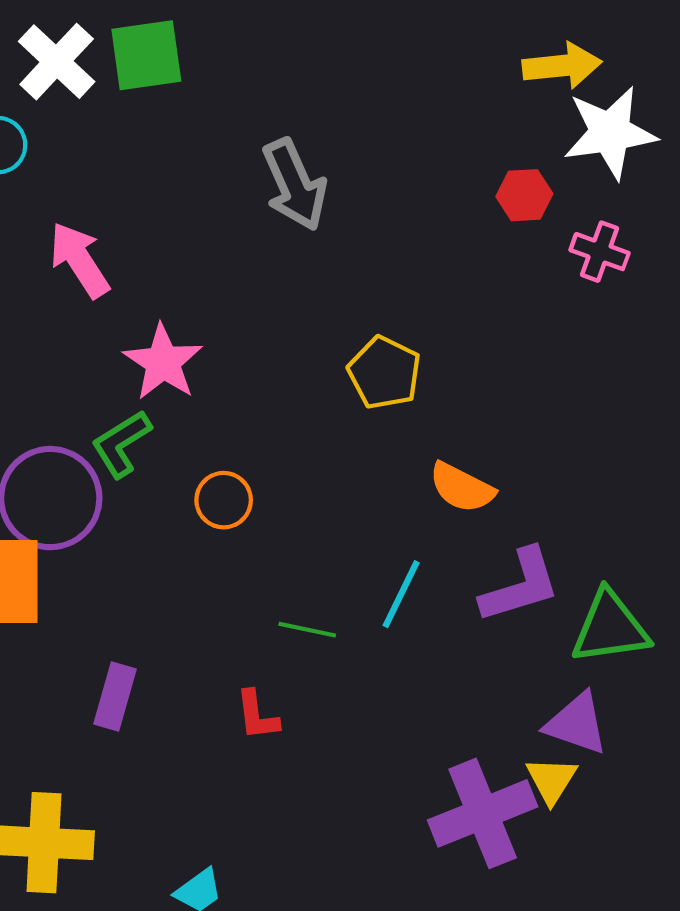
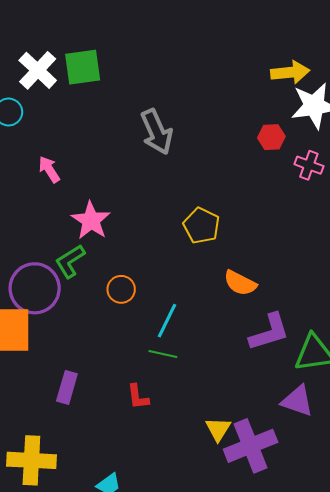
pink arrow: (80, 260) -> (49, 169), size x0.7
cyan line: (401, 594) -> (167, 321), moved
yellow triangle: (552, 780) -> (218, 429), moved

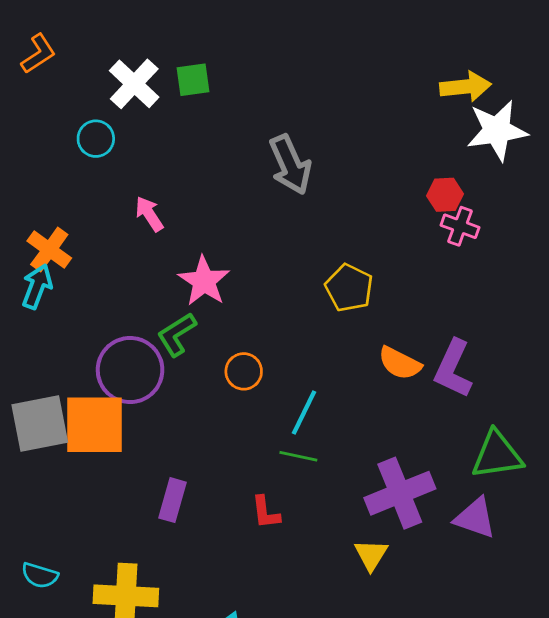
green square: (83, 67) -> (193, 80), size x0.7
red hexagon: (271, 137) -> (445, 195), moved
pink cross: (309, 165) -> (460, 226), moved
purple L-shape: (269, 332) -> (453, 369), moved, turned 132
purple cross: (251, 446) -> (400, 493), moved

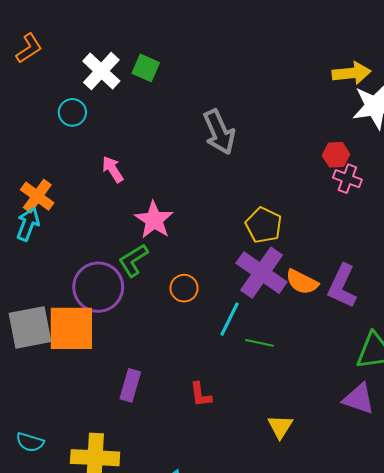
green square: (193, 80) -> (146, 68), turned 32
green line: (298, 456) -> (259, 343), moved
purple cross: (400, 493) -> (262, 273), moved, turned -33

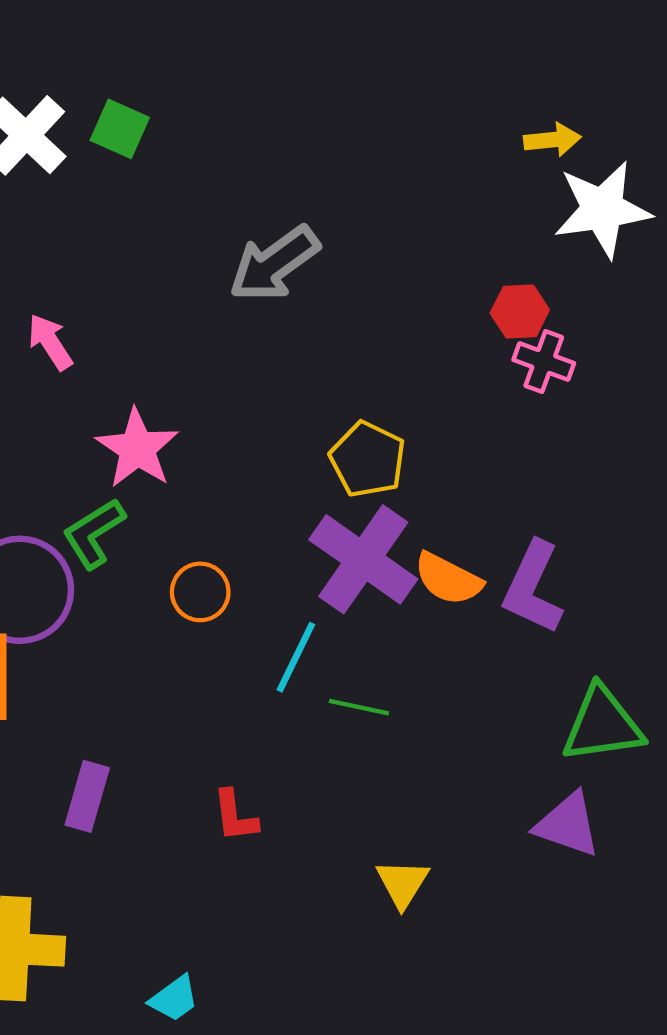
yellow arrow: (351, 73) -> (552, 140), size x0.7
gray arrow: (219, 132) -> (274, 264), turned 78

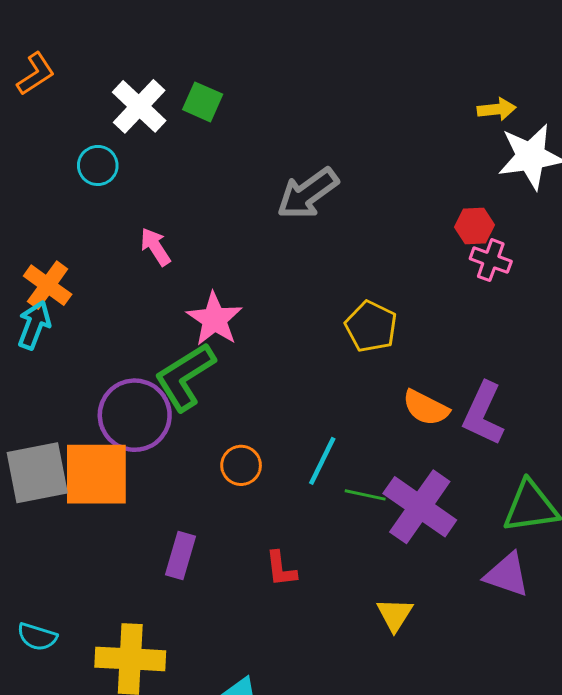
green L-shape: (94, 533) -> (185, 377), size x1.4
purple cross: (363, 559) -> (420, 507), moved
orange circle: (200, 592) -> (241, 465), moved

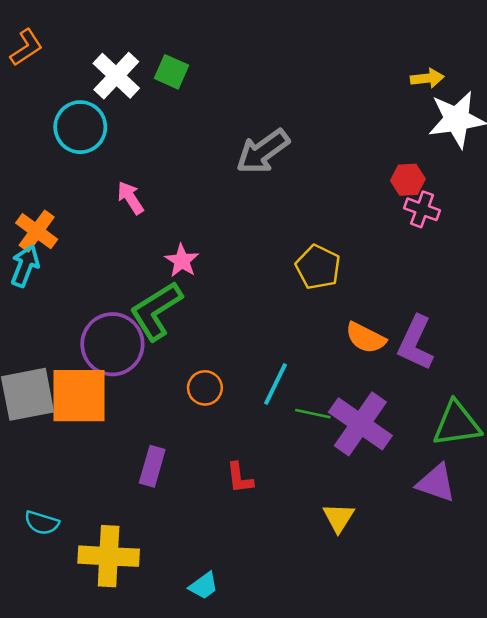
cyan circle: (98, 165) -> (80, 127), size x1.5
pink star: (214, 319) -> (182, 261), size x0.7
cyan semicircle: (37, 637) -> (42, 523), moved

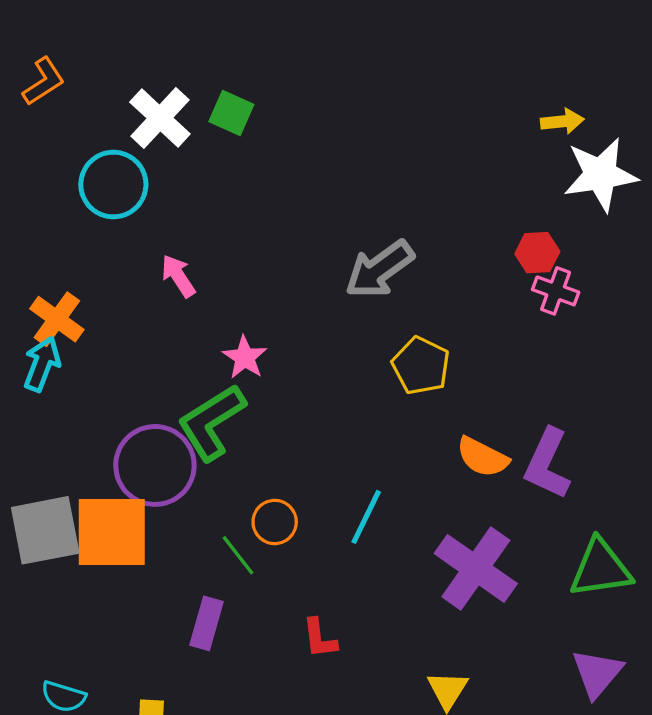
gray arrow: (263, 151) -> (379, 269), moved
green line: (313, 414) -> (238, 555), moved, turned 40
purple triangle: (436, 483) -> (597, 673), moved, turned 51

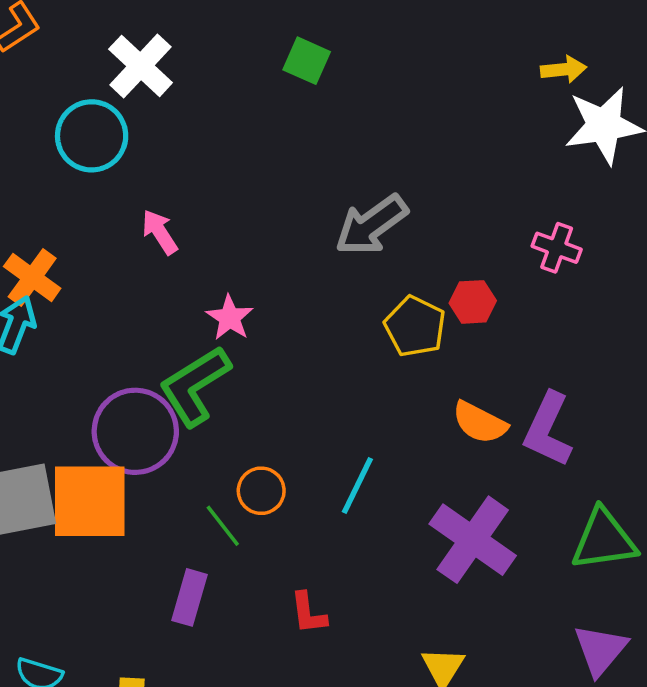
green square: (231, 113) -> (307, 61), moved
red hexagon: (537, 253) -> (473, 302), moved

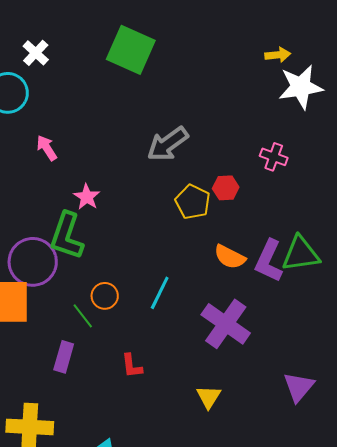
green square: (307, 61) -> (131, 50), size x1.8
white cross: (141, 66) -> (36, 53), size x0.7
green L-shape: (195, 386) -> (67, 236), turned -39
green triangle: (604, 540) -> (301, 254), moved

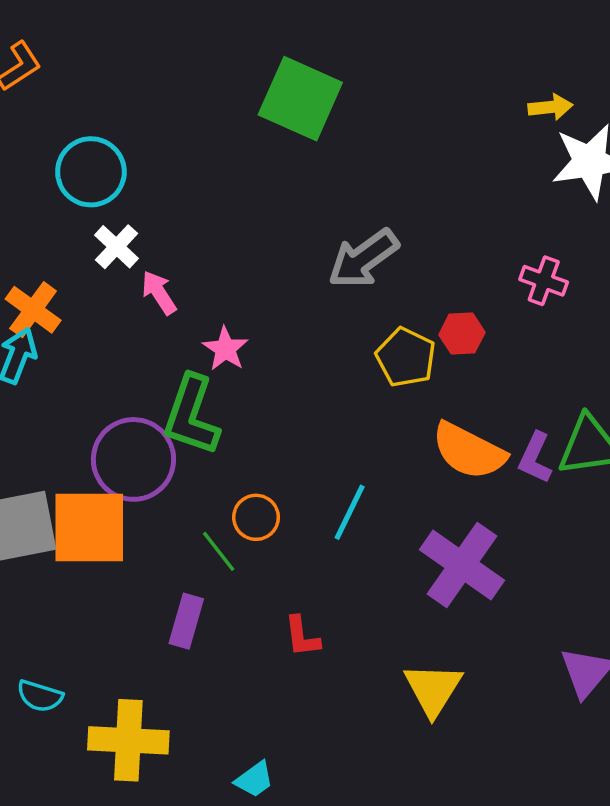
white cross: (36, 53) -> (116, 247), moved
pink arrow: (47, 148) -> (159, 293), moved
orange semicircle: (230, 257) -> (469, 451), size x1.4
purple L-shape: (269, 261) -> (535, 458), size x0.7
yellow triangle: (209, 397) -> (433, 689), size x1.4

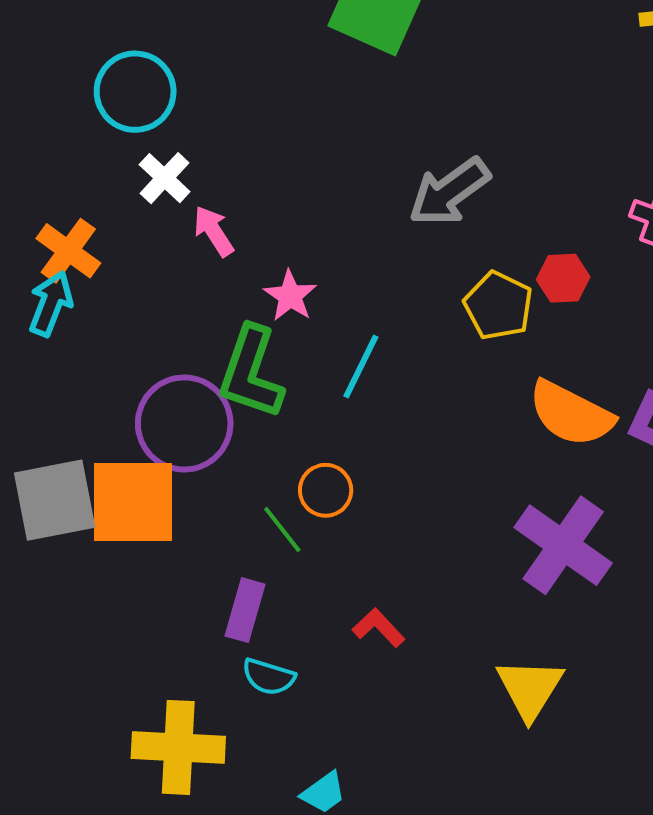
cyan line: (350, 512) -> (361, 367), moved
red L-shape: (302, 636) -> (379, 628), turned 144
cyan semicircle: (40, 696) -> (269, 677), moved

